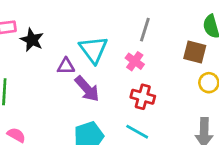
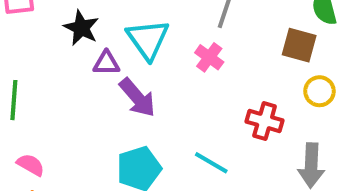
black star: (32, 40) -> (81, 28), moved
red cross: (143, 97) -> (265, 121), moved

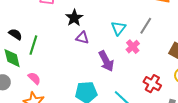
cyan triangle: (148, 39) -> (118, 28), moved, size x0.7
purple arrow: (137, 98) -> (106, 61), moved

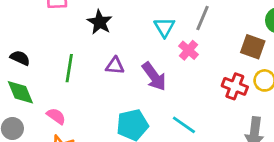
purple triangle: (82, 38) -> (115, 66), moved
green line: (33, 45) -> (69, 68), moved
red cross: (152, 84) -> (235, 86), moved

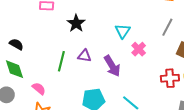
gray line: (203, 18) -> (167, 27), moved
green line: (69, 68) -> (61, 61), moved
red cross: (235, 86) -> (170, 78), turned -30

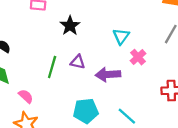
purple arrow: (112, 66) -> (108, 74), turned 115

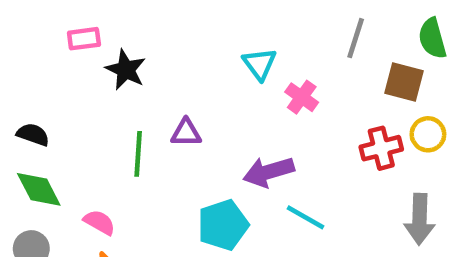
black star: (70, 26) -> (126, 70), moved
purple arrow: (108, 74) -> (269, 172), moved

